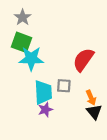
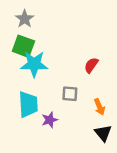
red semicircle: (83, 60) -> (91, 65), size x0.6
cyan trapezoid: (43, 92) -> (28, 104), moved
black triangle: (94, 112) -> (103, 133), moved

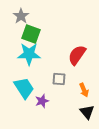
green square: (23, 46) -> (31, 34), moved
red semicircle: (91, 65) -> (77, 55), size x1.5
cyan trapezoid: (28, 104) -> (24, 88), turned -30

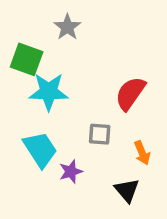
gray star: (21, 16) -> (67, 27), moved
green square: (31, 34) -> (27, 59), moved
black triangle: (87, 112) -> (127, 190), moved

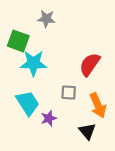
gray star: (67, 27) -> (46, 19), turned -30
orange arrow: (142, 153) -> (98, 105), size x1.5

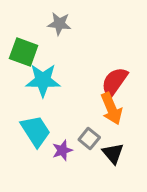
gray square: (69, 92) -> (89, 138), moved, turned 35
orange arrow: (98, 105) -> (111, 109), moved
black triangle: (87, 131) -> (113, 153), moved

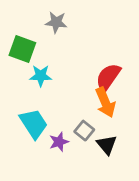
cyan star: (43, 80) -> (41, 76), size x0.7

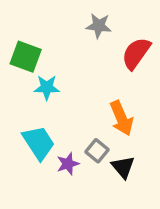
gray star: (56, 22) -> (99, 26), moved
red semicircle: (108, 77) -> (136, 53), moved

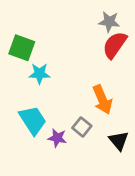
gray star: (99, 26) -> (109, 22), moved
purple star: (68, 164) -> (57, 138), turned 30
black triangle: (123, 167) -> (119, 141), moved

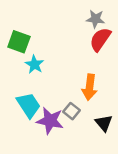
cyan star: (39, 74) -> (34, 64), turned 30
orange arrow: (102, 100) -> (90, 87), turned 30
purple star: (57, 138) -> (50, 121), size x1.6

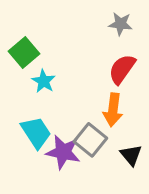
red semicircle: (100, 39) -> (122, 69), moved
green square: (19, 42) -> (24, 53), turned 30
gray square: (72, 111) -> (90, 140), size x1.5

